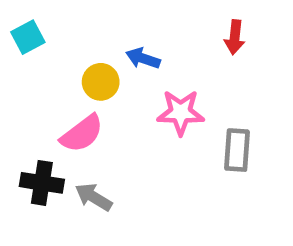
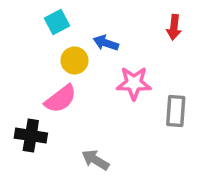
cyan square: (28, 37) -> (57, 22), moved
gray arrow: (94, 197) -> (95, 160), moved

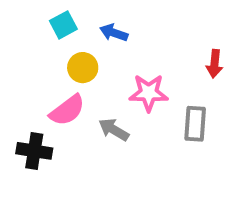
red arrow: (174, 27) -> (214, 64), moved
blue arrow: (106, 43) -> (114, 33), moved
gray arrow: (95, 160) -> (114, 130), moved

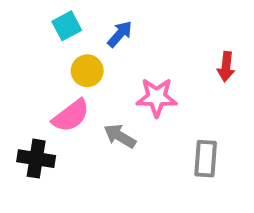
blue arrow: (114, 33) -> (120, 34), turned 112
gray rectangle: (195, 124) -> (206, 159), moved

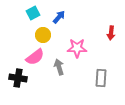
gray arrow: (120, 136) -> (59, 67), turned 42

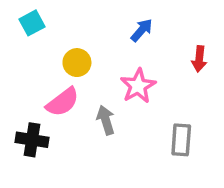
cyan square: (33, 13) -> (32, 23), moved
blue arrow: (59, 17) -> (142, 30), moved
pink star: (77, 48) -> (138, 86), turned -30

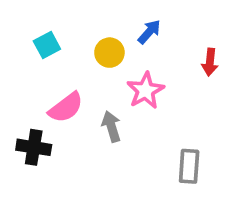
cyan square: (32, 23) -> (47, 45), moved
yellow circle: (77, 63) -> (109, 53), moved
gray rectangle: (181, 140) -> (189, 166), moved

